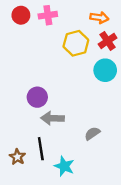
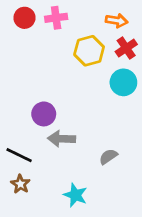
black line: (41, 149) -> (19, 155), moved, turned -55

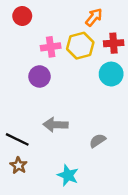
pink cross: (56, 18) -> (51, 47), moved
orange arrow: (117, 21) -> (94, 17), moved, turned -60
red cross: (126, 48) -> (114, 43), turned 30
purple circle: (44, 114) -> (40, 76), moved

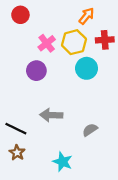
pink cross: (51, 47) -> (47, 43), turned -30
cyan circle: (111, 74) -> (87, 68), moved

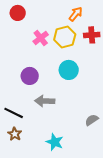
cyan circle: (87, 68) -> (69, 70), moved
purple circle: (36, 71) -> (30, 76), moved
gray semicircle: (90, 130) -> (92, 120), moved

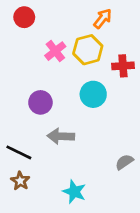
red cross: (92, 35) -> (123, 66), moved

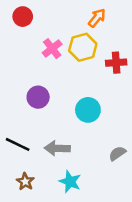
cyan circle: (93, 94) -> (88, 110), moved
gray arrow: (61, 136) -> (57, 148), moved
brown star: (20, 181) -> (25, 182), moved

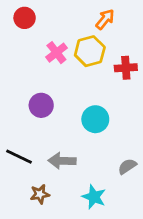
brown star: (25, 182) -> (40, 194), moved, turned 30
cyan star: (70, 182) -> (94, 197), moved

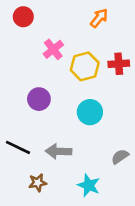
yellow hexagon: (90, 51) -> (85, 66), moved

